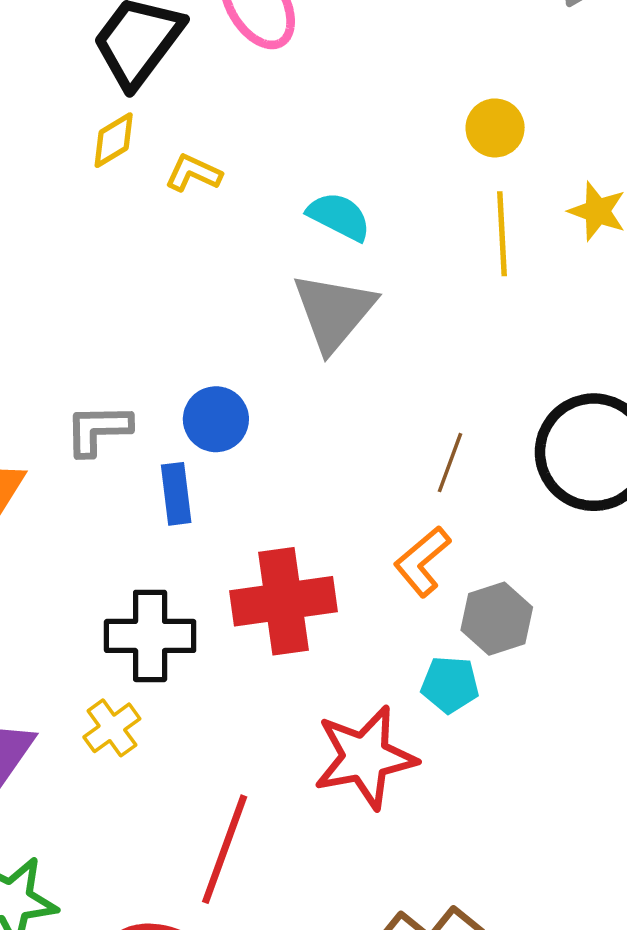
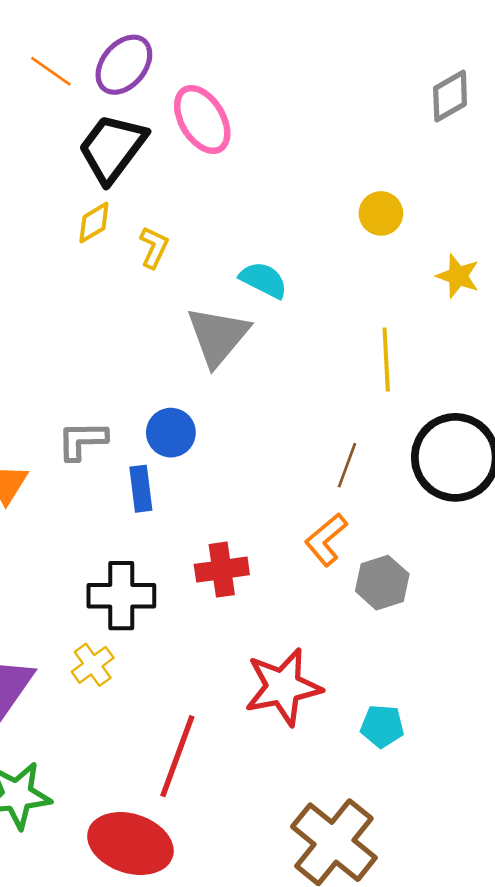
yellow L-shape: (193, 173) -> (154, 247), turned 90
yellow line: (502, 234) -> (386, 360), moved
gray triangle: (334, 312) -> (218, 336), moved
red cross: (284, 601) -> (222, 570), size x0.7
cyan pentagon: (450, 684) -> (382, 726), moved

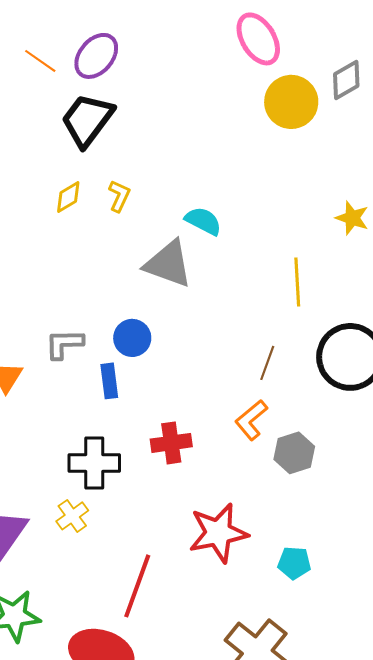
pink ellipse: (202, 120) -> (258, 39), moved
yellow circle: (381, 213) -> (291, 102), moved, size x1.6
yellow diamond: (94, 223) -> (68, 197), moved
gray triangle: (218, 336) -> (168, 264), turned -50

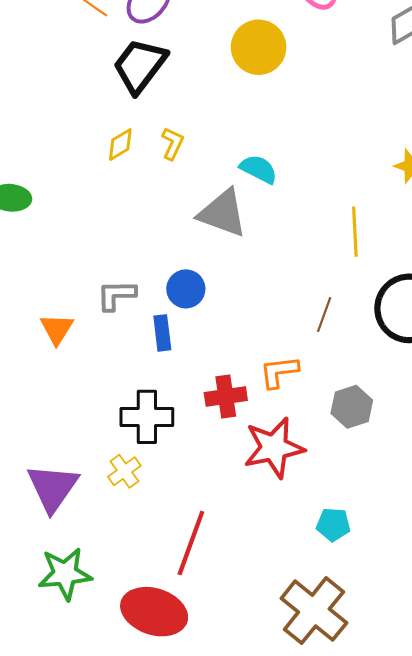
yellow circle: (291, 102) -> (259, 47), moved
orange L-shape: (251, 420) -> (279, 372), moved, turned 33
red star: (218, 533) -> (274, 448), moved
cyan pentagon: (294, 563) -> (333, 525), moved

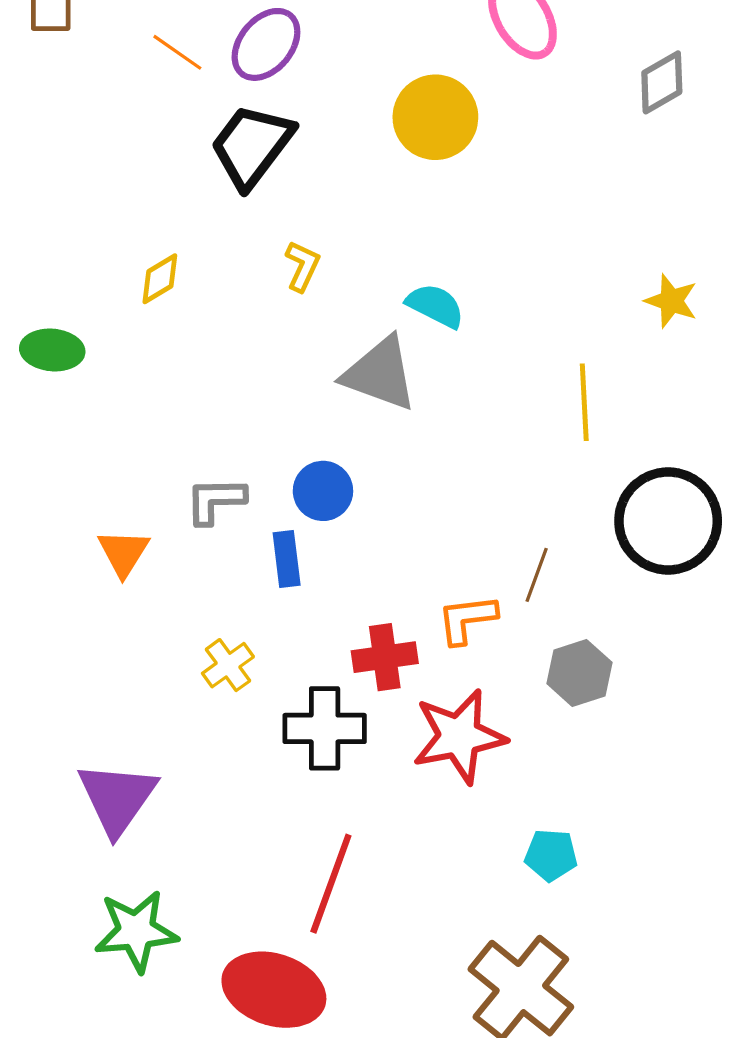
yellow diamond: (120, 145) -> (160, 279), moved
brown line: (324, 315) -> (537, 575), moved
black cross: (147, 417) -> (325, 728), moved
yellow cross: (124, 471) -> (228, 665), moved

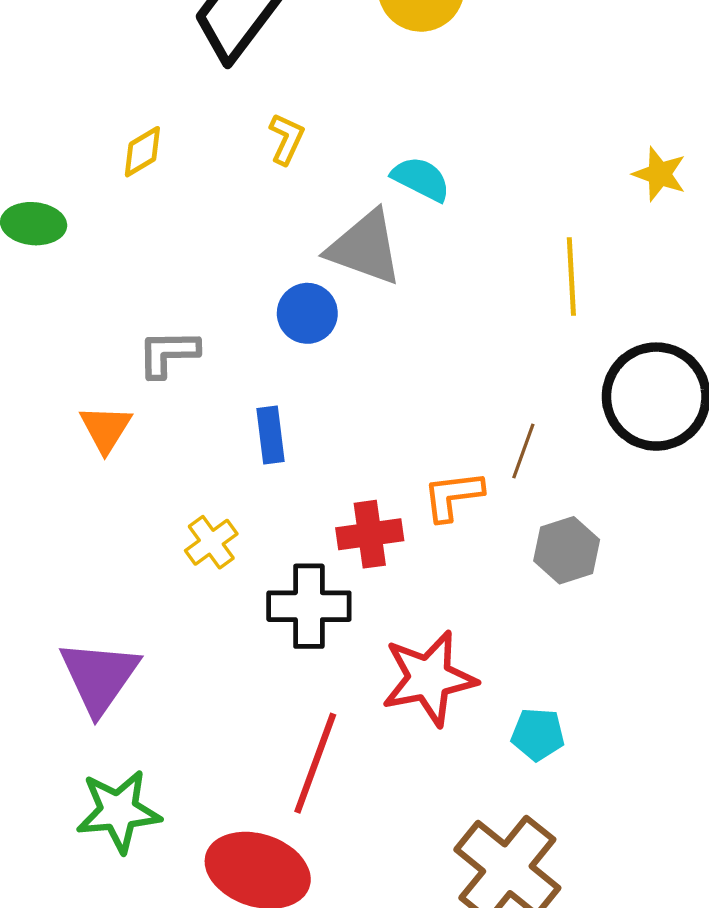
blue circle: (323, 491) -> (307, 313), moved
gray L-shape: (215, 500) -> (168, 353), moved
red star: (459, 736) -> (429, 678), moved

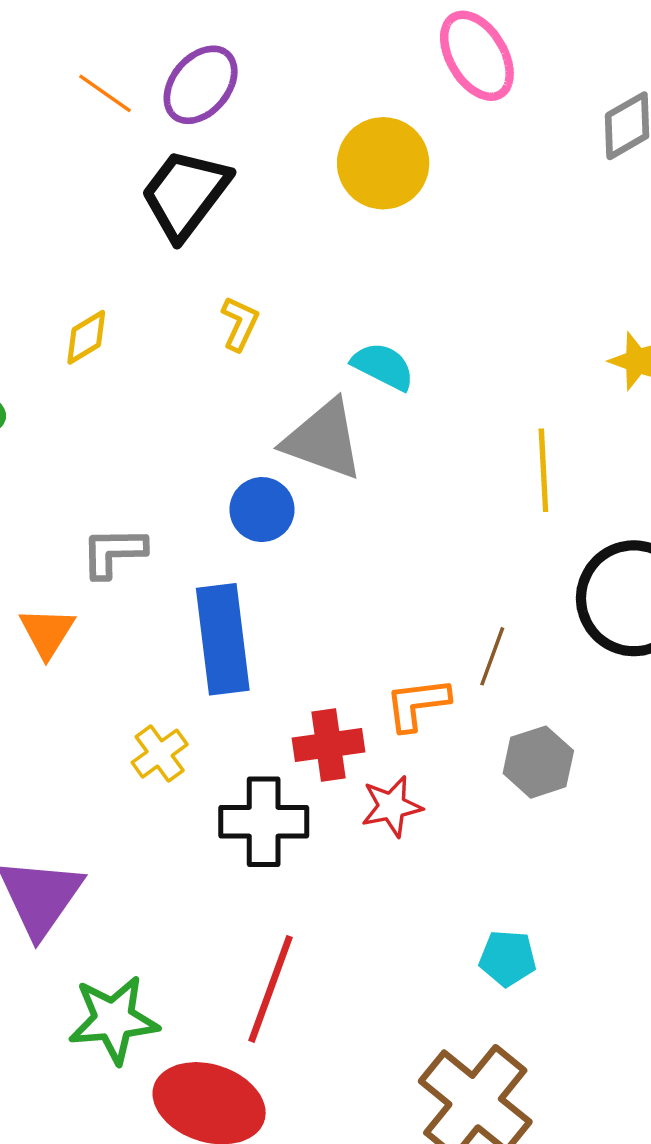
blue rectangle: (270, 435) -> (223, 639), size x1.8
red star: (429, 678) -> (392, 806), moved, size x0.6
green star: (118, 811) -> (114, 1020), moved

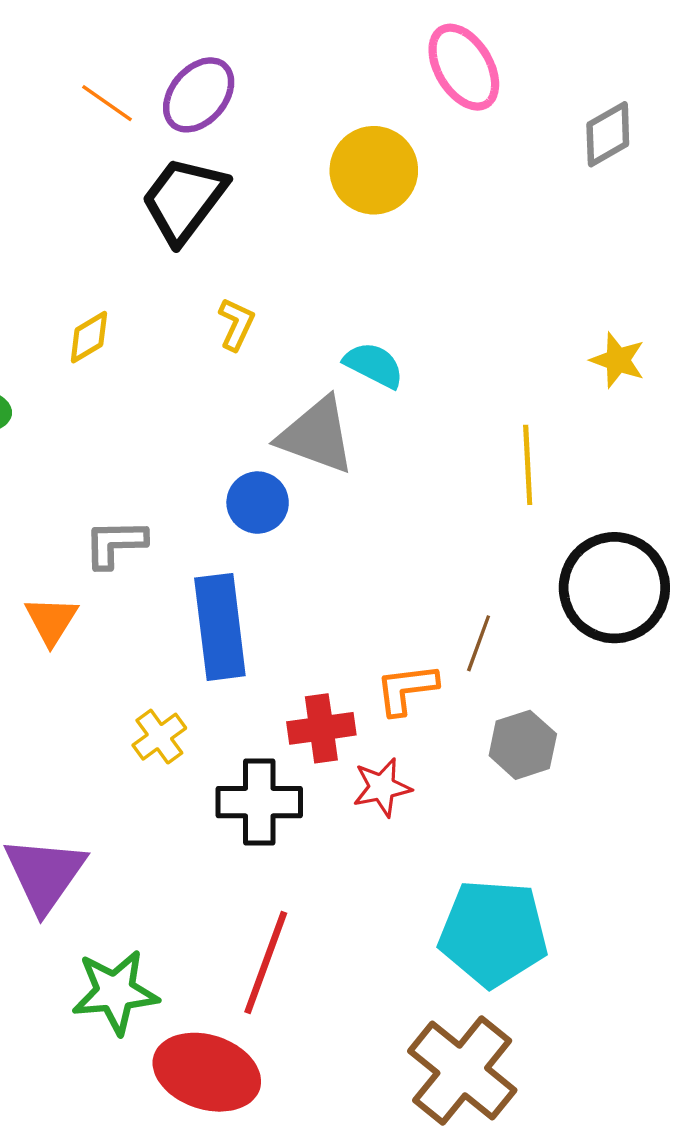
cyan pentagon: (508, 958) -> (493, 933), size x2.0

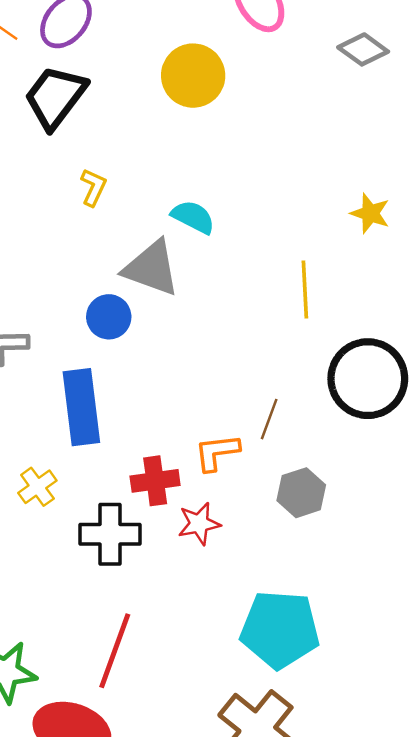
gray diamond: (608, 134) -> (363, 49), turned 66

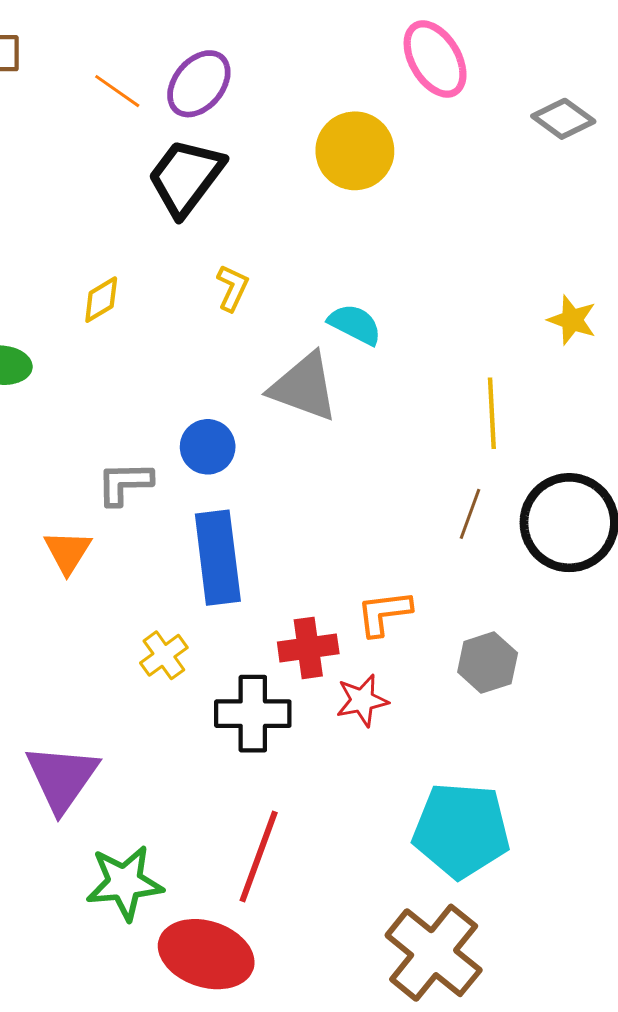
blue circle: (109, 317) -> (208, 447), moved
brown line: (269, 419) -> (470, 514), moved

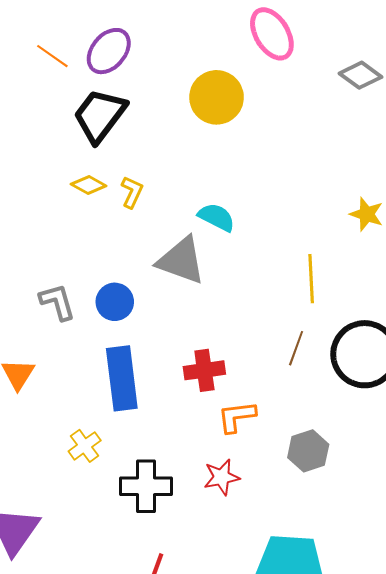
yellow diamond: (101, 300) -> (89, 185), moved, turned 60
gray L-shape: (125, 483) -> (57, 302), moved, turned 75
red cross: (308, 648) -> (204, 370), moved

